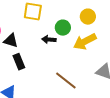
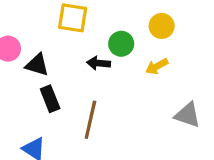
yellow arrow: (85, 42) -> (157, 66), size x0.6
brown line: (66, 81) -> (90, 120), moved, turned 65

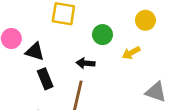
yellow circle: (162, 26) -> (145, 20), moved
black arrow: (99, 63) -> (86, 63), moved

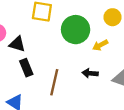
green circle: (102, 35) -> (76, 30), size x1.6
black arrow: (86, 63) -> (90, 73), moved

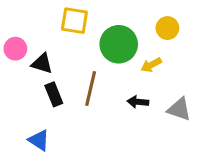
brown line: (54, 82) -> (91, 89), moved

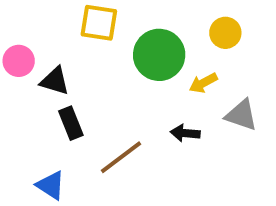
brown line: (91, 89) -> (121, 157), moved, turned 40
gray triangle: (179, 109) -> (241, 115), moved

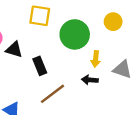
yellow arrow: (203, 83) -> (96, 59), moved, turned -56
black rectangle: (71, 123) -> (40, 66), moved

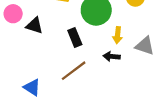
black rectangle: (40, 66) -> (75, 37), moved

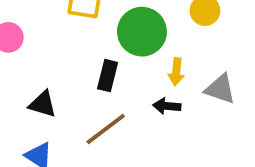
black triangle: (34, 26) -> (43, 104), moved
black rectangle: (75, 37) -> (108, 76), turned 36

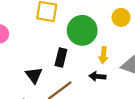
black triangle: (43, 104) -> (34, 75), moved, turned 36

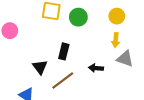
green circle: (82, 30) -> (78, 17), moved, size x0.7
yellow arrow: (103, 55) -> (116, 40), moved

